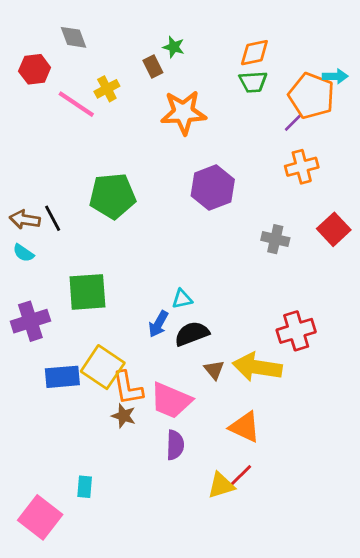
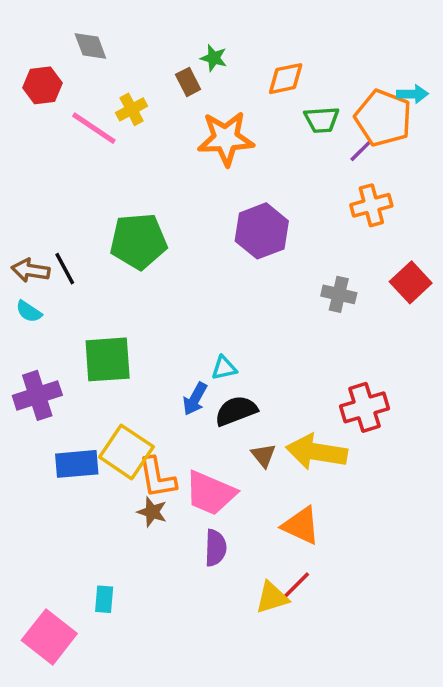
orange diamond: (254, 53) -> (286, 79), moved
green trapezoid: (253, 82) -> (322, 120), moved

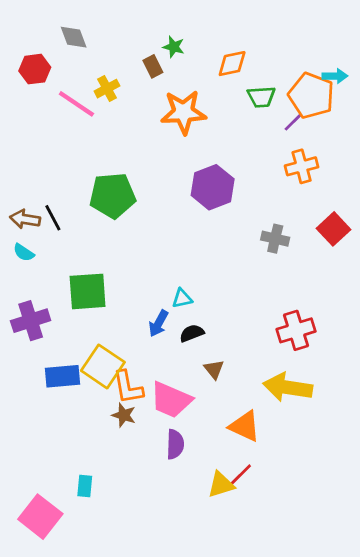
black semicircle: (236, 411) -> (192, 333), size x0.7
yellow arrow: (317, 452) -> (288, 387), moved

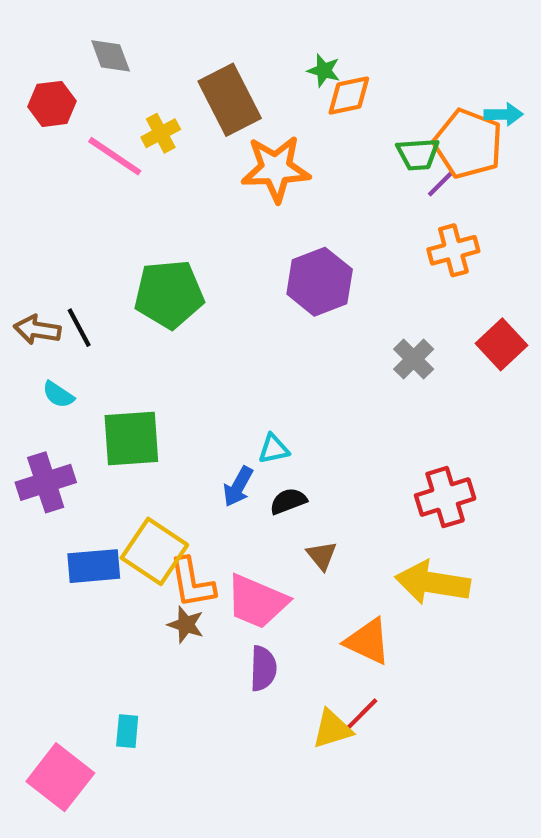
green star: (174, 47) -> (324, 70), moved
brown rectangle: (153, 66) -> (230, 100), size x2.0
green trapezoid: (261, 97) -> (418, 154), moved
gray cross: (275, 239) -> (414, 359), turned 32
cyan semicircle: (24, 253) -> (58, 395), moved

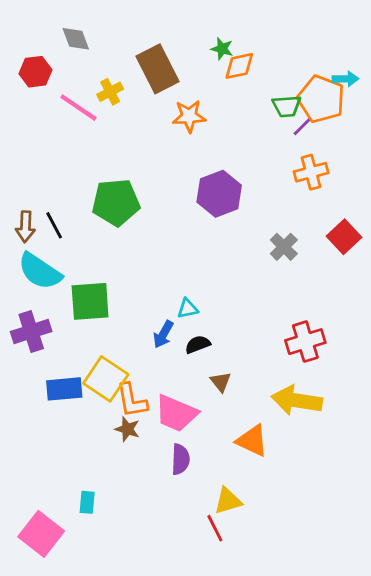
orange star: (276, 169) -> (189, 116), size x0.7
brown arrow: (37, 330) -> (25, 227), turned -96
cyan semicircle: (58, 395) -> (40, 271), size x2.0
red line: (361, 714) -> (215, 528), moved, turned -72

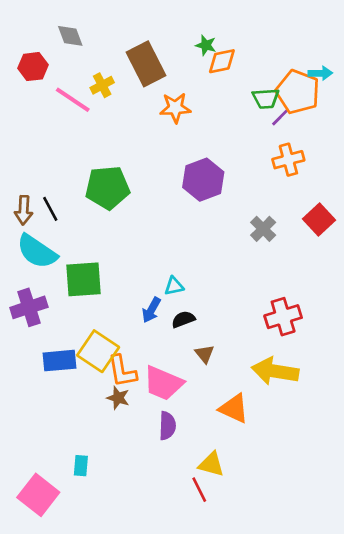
yellow triangle: (228, 501) -> (211, 464), turned 32

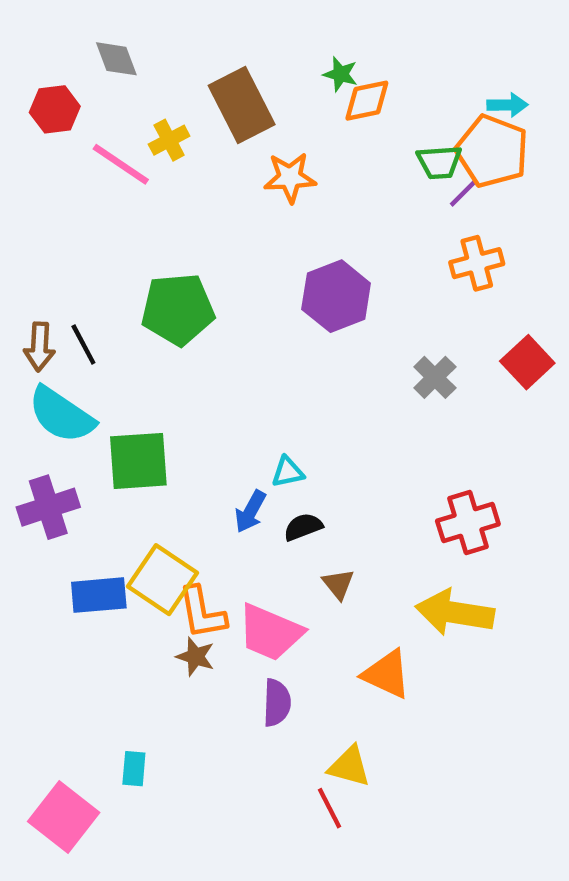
cyan arrow: (320, 73) -> (508, 105), moved

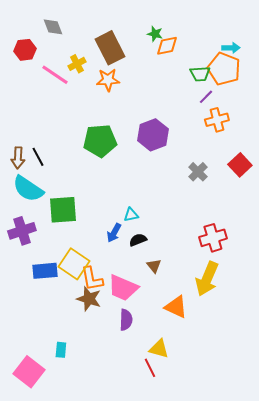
orange star: (290, 177) -> (108, 80), moved
purple line: (464, 193) -> (206, 97), moved
green pentagon: (178, 309) -> (100, 141), moved
yellow arrow: (455, 613) -> (207, 279), turned -76
brown star: (195, 657) -> (89, 299), size x1.4

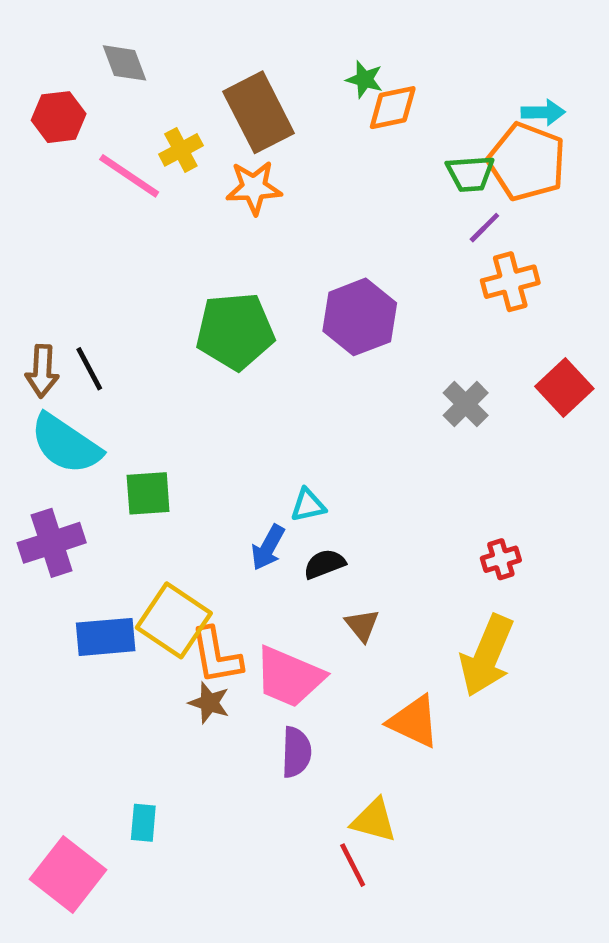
green square: (63, 210) -> (148, 493), size x0.7
red cross: (213, 238) -> (501, 559), size x0.6
brown star: (89, 299) -> (209, 703), size x0.7

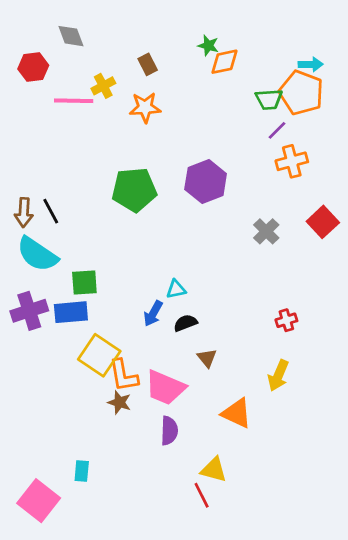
brown rectangle: (259, 112) -> (148, 64), size x0.5
pink line: (129, 176) -> (74, 101), turned -33
blue rectangle: (106, 637) -> (71, 312), moved
yellow arrow: (487, 656) -> (278, 375), size x0.7

